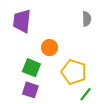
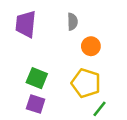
gray semicircle: (87, 19) -> (72, 22), moved
orange circle: (50, 48) -> (91, 46), moved

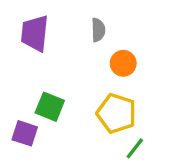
purple square: (36, 104) -> (25, 133), moved

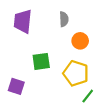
green square: (50, 107) -> (41, 61), moved, turned -30

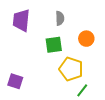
orange circle: (80, 41) -> (86, 39), moved
green square: (41, 61) -> (54, 45), moved

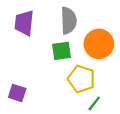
gray semicircle: (60, 18) -> (69, 21), size x1.6
orange circle: (86, 39) -> (99, 44), size x1.6

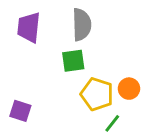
orange circle: (99, 44) -> (129, 89), moved, size x0.6

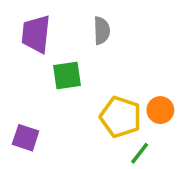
gray semicircle: (82, 25) -> (102, 31), size x0.7
green square: (73, 61) -> (67, 75), moved

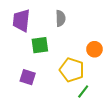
orange circle: (160, 110) -> (94, 49), moved
purple square: (26, 138) -> (28, 77), moved

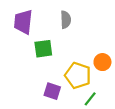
orange circle: (94, 49) -> (102, 62), moved
purple square: (28, 77) -> (52, 91), moved

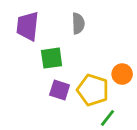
purple square: (52, 91) -> (60, 90), moved

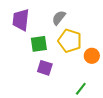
gray semicircle: (78, 23) -> (59, 18), turned -140
yellow pentagon: (93, 90) -> (70, 41), moved

